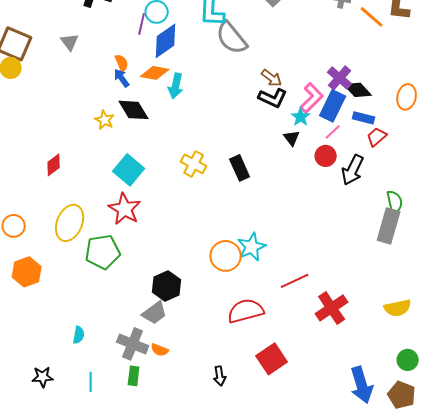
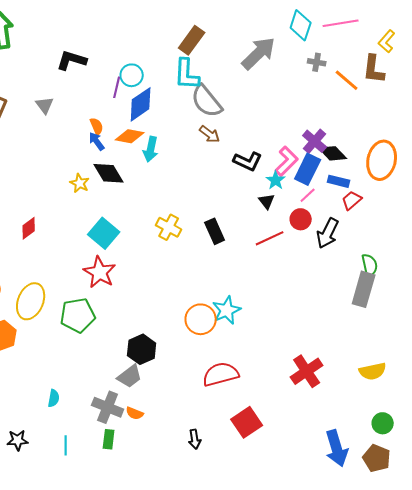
brown arrow: (272, 78) -> (210, 134), moved
orange ellipse: (407, 97) -> (382, 160), size x1.5
yellow ellipse: (70, 223) -> (31, 301), moved
red line: (295, 281) -> (270, 238), moved

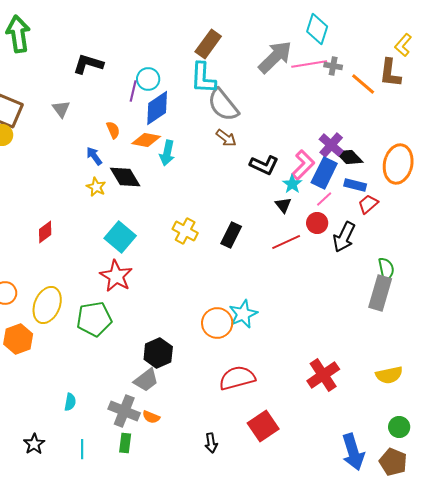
pink line: (341, 23) -> (309, 64), moved
blue arrow: (97, 141) -> (94, 156), moved
black rectangle: (215, 231) -> (231, 235), turned 50
black star: (18, 440) -> (34, 444), turned -30

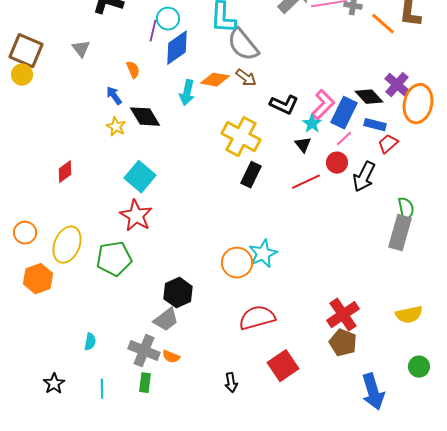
orange diamond: (146, 140) -> (215, 80), moved
purple cross: (331, 145) -> (397, 85), moved
yellow cross: (185, 231) -> (241, 137), moved, size x1.5
brown pentagon: (393, 462) -> (343, 343), moved

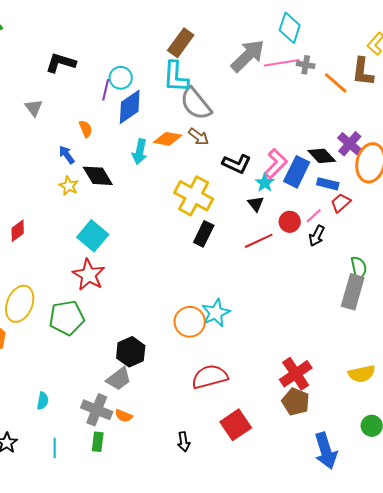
pink line: (344, 139) -> (314, 216), moved
black arrow: (364, 177) -> (317, 236), size x0.7

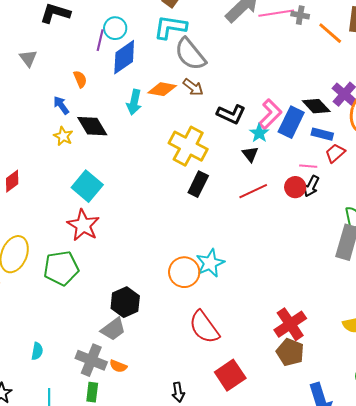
cyan L-shape: (176, 77) -> (170, 27), turned 96
pink line: (314, 216) -> (308, 166), turned 48
red circle: (290, 222) -> (295, 187), moved
red semicircle: (210, 377) -> (204, 327), turned -111

